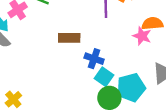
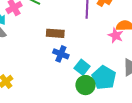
blue cross: (94, 59) -> (61, 54), moved
cyan pentagon: (131, 87) -> (104, 78), turned -30

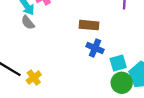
cyan square: (82, 67) -> (118, 63), turned 35

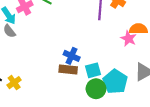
brown rectangle: (89, 25) -> (68, 69), moved

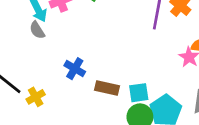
blue cross: (72, 56) -> (75, 69), moved

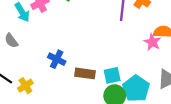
gray semicircle: (37, 30) -> (11, 41), moved

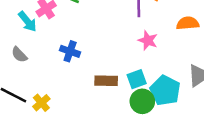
pink star: (152, 42) -> (148, 40), moved
blue cross: (57, 59) -> (70, 51), moved

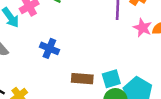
pink star: (148, 40) -> (143, 28), moved

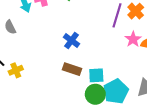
blue cross: (49, 48) -> (71, 41), moved

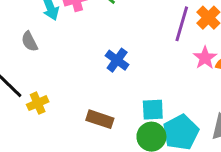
brown rectangle: (72, 69) -> (100, 119), moved

